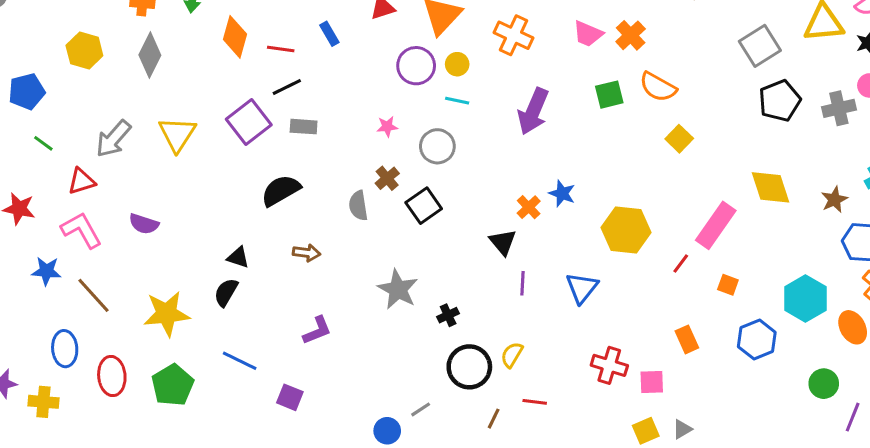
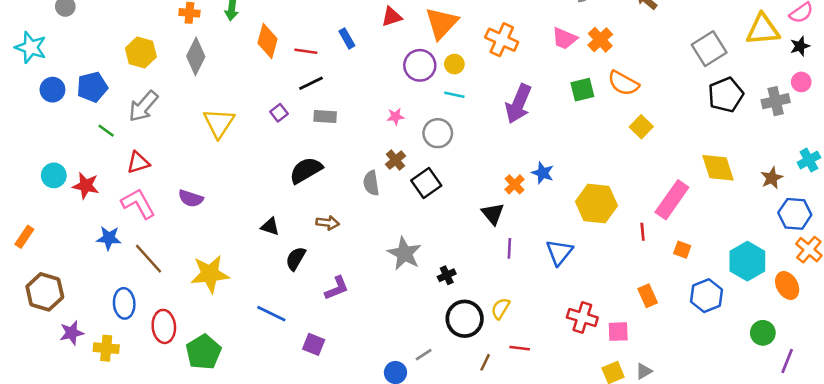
purple square: (249, 122) -> (279, 113), size x0.5
gray arrow: (113, 139) -> (143, 106), moved
red line: (681, 263) -> (643, 232), turned -42
black semicircle: (226, 292) -> (296, 259), moved
green pentagon: (173, 385) -> (204, 352), moved

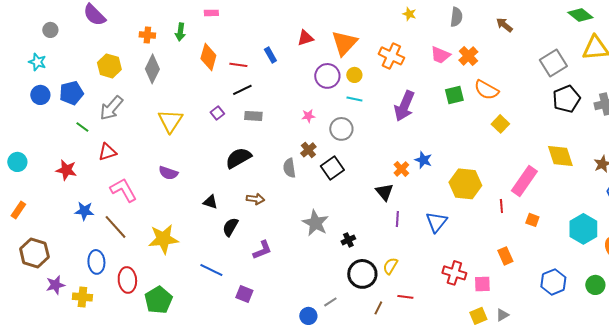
cyan star: (31, 47) -> (37, 62), moved, size x0.7
cyan circle: (54, 175) -> (17, 162), moved
purple semicircle: (191, 198) -> (168, 173), moved
pink L-shape: (138, 204) -> (123, 190), moved
blue hexagon: (707, 296) -> (553, 282), moved

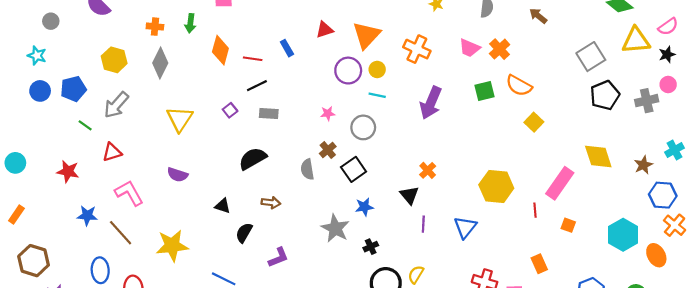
blue star: (423, 160) -> (364, 207), moved, turned -30

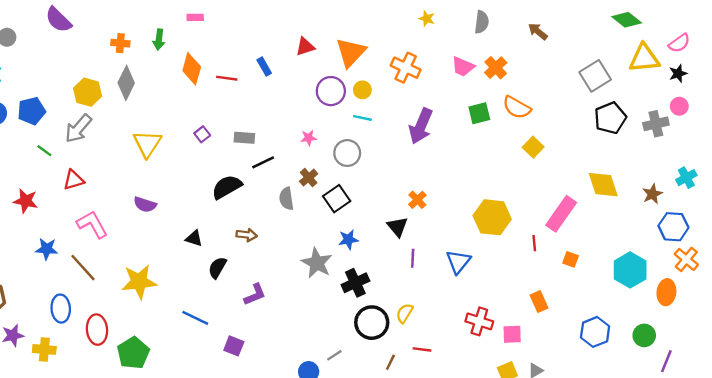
yellow hexagon: (114, 60) -> (88, 92), moved
black line: (257, 86) -> (263, 162), moved
black cross: (371, 247) -> (355, 283), size x1.6
orange ellipse: (656, 255) -> (666, 292), turned 35

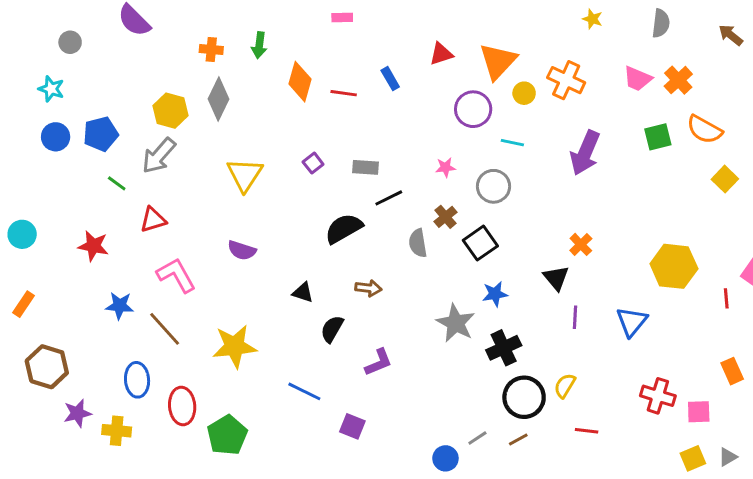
pink rectangle: (195, 17) -> (342, 18), moved
yellow circle: (362, 90) -> (524, 93), moved
brown line: (390, 362) -> (518, 439), moved, turned 35

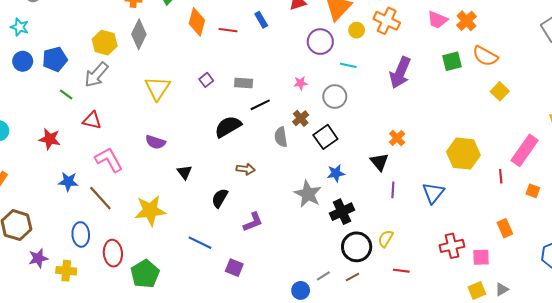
red triangle: (153, 220) -> (92, 120), turned 30
black triangle: (303, 293) -> (184, 172), moved, turned 35
red cross: (658, 396) -> (452, 246), turned -30

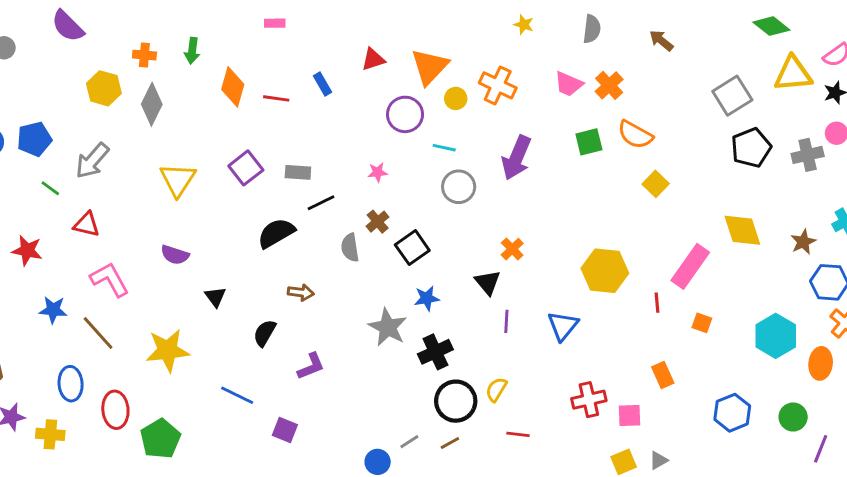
yellow hexagon: (105, 43) -> (104, 88), moved
purple square: (206, 80) -> (246, 168), size x1.6
gray circle: (335, 97) -> (459, 187), moved

